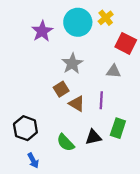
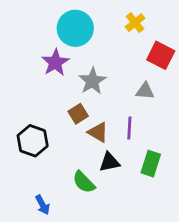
cyan circle: (78, 22) -> (75, 28), moved
purple star: (42, 31) -> (55, 62), moved
black hexagon: (25, 128) -> (33, 141), moved
black triangle: (93, 137) -> (109, 162), moved

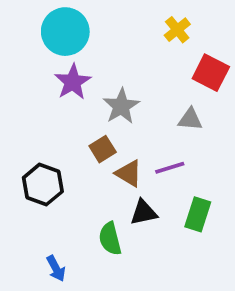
cyan circle: (75, 28) -> (65, 32), moved
purple line: (129, 128) -> (170, 168), turned 70
green semicircle: (84, 182) -> (110, 239), turned 30

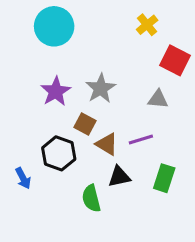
purple star: (73, 82) -> (56, 91), moved
brown square: (103, 149) -> (85, 124), turned -30
black hexagon: (43, 185) -> (59, 153), moved
blue arrow: (56, 268) -> (23, 178), moved

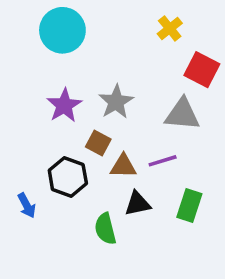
gray triangle: (158, 99) -> (182, 114), size x1.5
brown triangle: (107, 144) -> (123, 166), turned -30

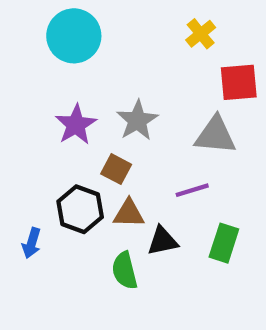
red square: (202, 70) -> (239, 82), turned -32
brown triangle: (123, 166) -> (129, 213), moved
blue arrow: (27, 206) -> (32, 243), turned 45

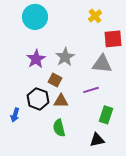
black triangle: (163, 241) -> (97, 140), moved

